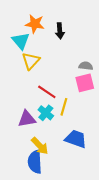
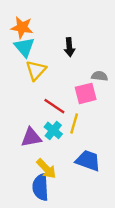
orange star: (35, 24) -> (22, 27), moved
black arrow: (60, 31) -> (69, 47), moved
pink square: (85, 83) -> (86, 93), moved

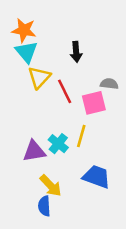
red line: (54, 106) -> (65, 91), moved, turned 30
blue semicircle: (41, 187) -> (44, 206), size x0.7

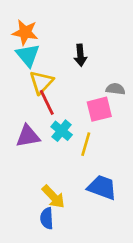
red line: (65, 91) -> (47, 102), moved
cyan cross: (58, 144) -> (62, 131), moved
purple triangle: (34, 151) -> (28, 136), moved

